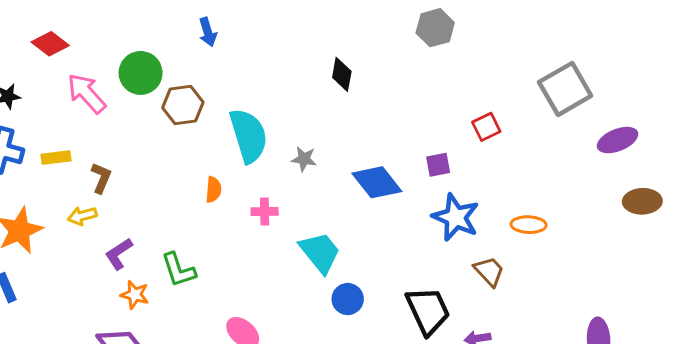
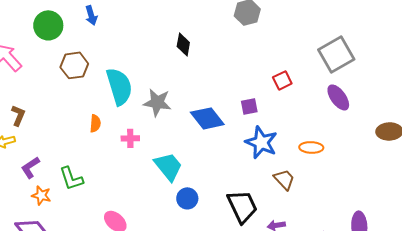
green circle: (141, 73) -> (48, 25), moved
purple ellipse: (618, 140) -> (338, 97), moved, turned 76
gray star: (304, 159) -> (157, 102), size x1.6

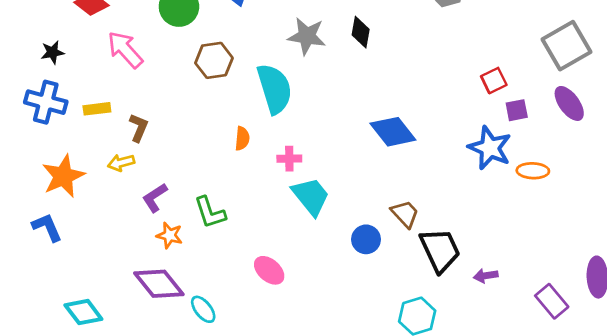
gray star: (157, 102) -> (307, 36), moved
purple square: (249, 106) -> (517, 110), moved
blue star: (261, 142) -> (490, 148), moved
cyan trapezoid: (168, 166) -> (311, 196), moved
brown trapezoid: (284, 179) -> (405, 214), moved

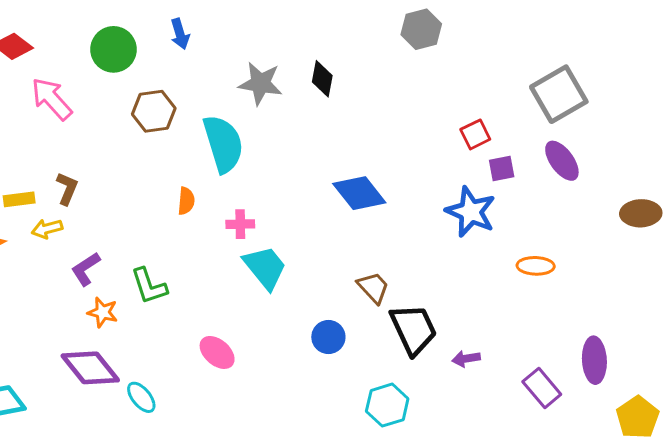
yellow rectangle: (97, 109) -> (19, 199), moved
orange ellipse: (533, 171) -> (536, 266), moved
blue circle: (366, 239) -> (328, 337), moved

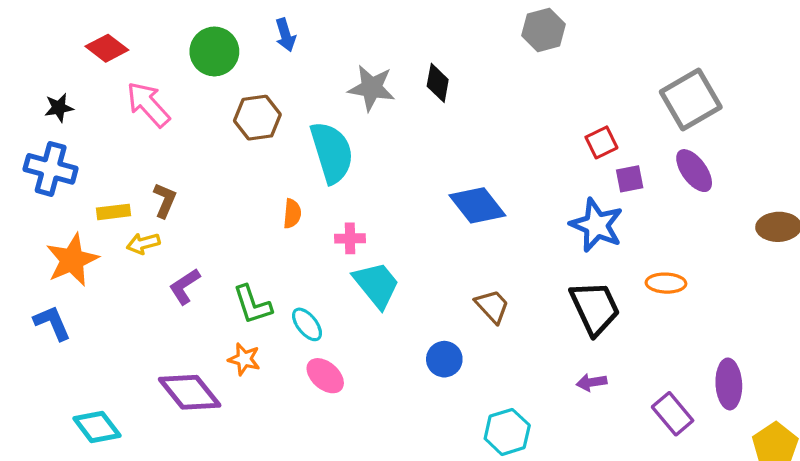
orange star: (103, 312) -> (244, 359), moved
black trapezoid: (413, 329) -> (595, 308), moved
cyan ellipse: (141, 397) -> (307, 324), moved

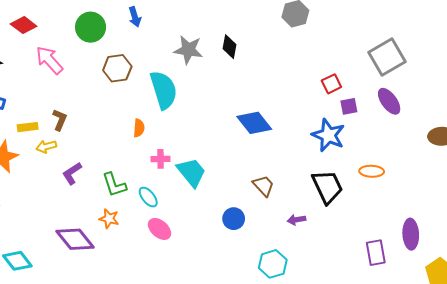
pink cross: (350, 238) -> (161, 159), moved
purple arrow: (592, 382) -> (296, 220), moved
purple rectangle: (673, 414) -> (376, 253), turned 30

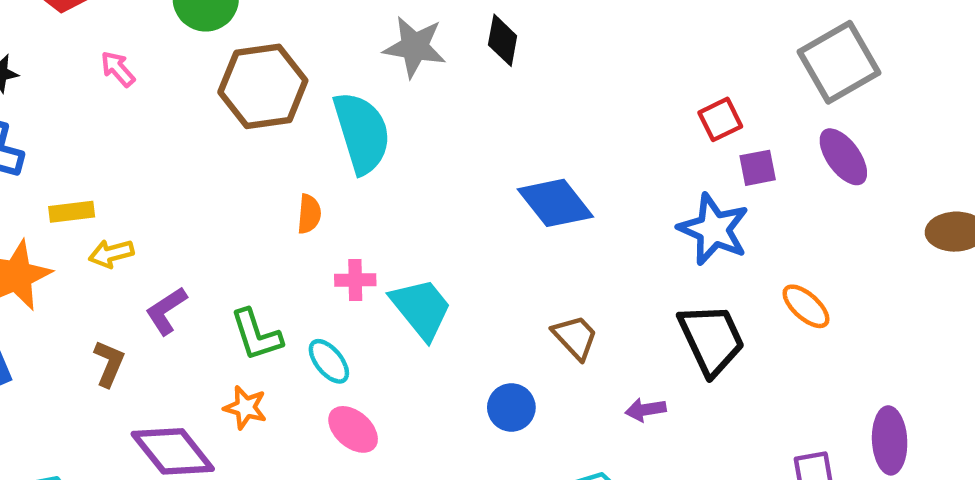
pink arrow: (49, 60) -> (118, 69), size x0.6
brown hexagon: (117, 68) -> (263, 86), size x1.4
brown L-shape: (60, 120) -> (109, 363), moved
orange ellipse: (372, 171) -> (806, 306), turned 40

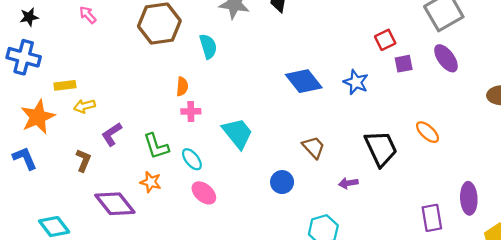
cyan semicircle: (362, 133) -> (208, 46), size x0.6
blue star: (714, 229) -> (356, 82), moved, size x0.7
pink cross: (355, 280) -> (191, 111), moved

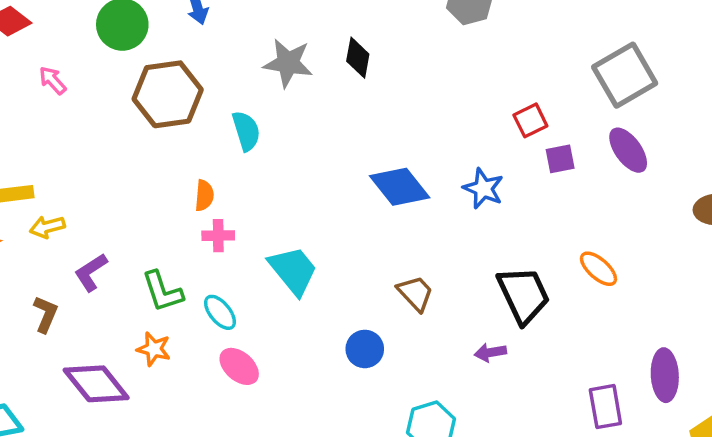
purple arrow: (348, 183) -> (490, 352), moved

